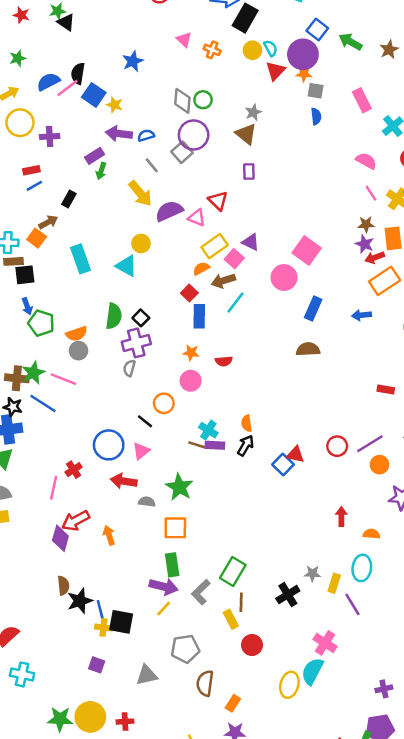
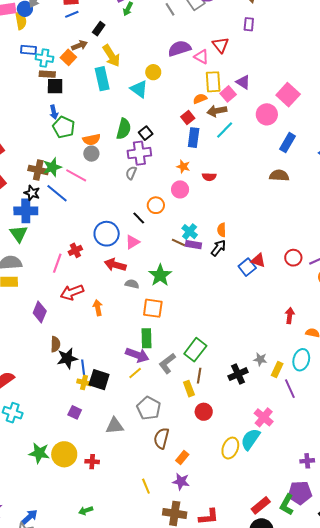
yellow arrow: (140, 193) -> (111, 56), moved
yellow rectangle: (215, 246) -> (213, 82), turned -65
purple diamond: (60, 538) -> (40, 312), moved
gray pentagon: (185, 649) -> (149, 408), turned 30

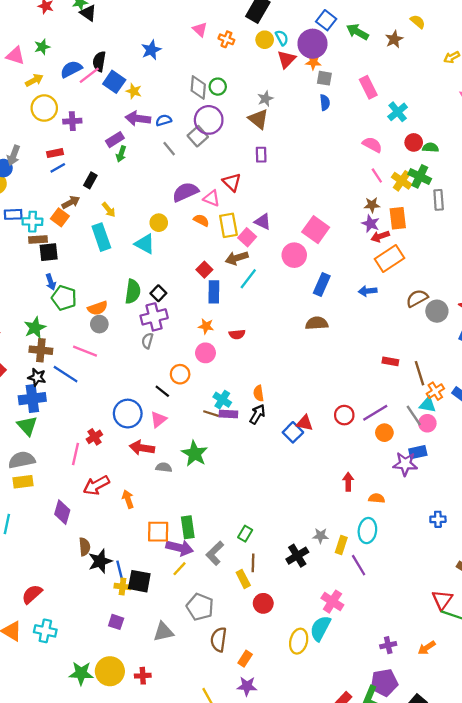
yellow arrow: (111, 56) -> (109, 210), size x0.6
orange semicircle: (200, 99) -> (201, 220), moved, turned 56
green star: (52, 167) -> (35, 328), moved
orange square: (153, 308) -> (158, 532), moved
green rectangle: (195, 350) -> (245, 534), size x0.6

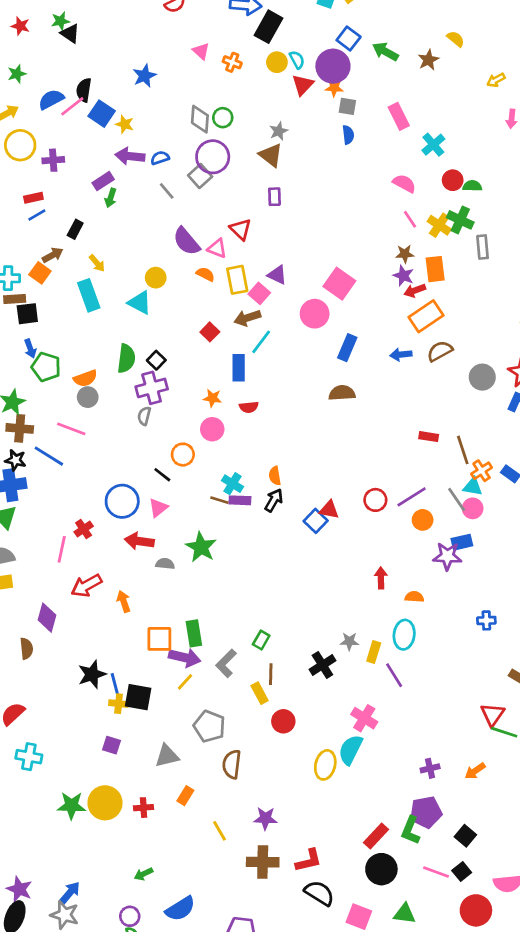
purple semicircle: (185, 192) -> (186, 241), turned -105
blue rectangle: (214, 292) -> (239, 368), moved
brown semicircle: (417, 298) -> (440, 351), moved
brown semicircle: (85, 547) -> (26, 649), moved
orange rectangle: (245, 659) -> (185, 796), moved

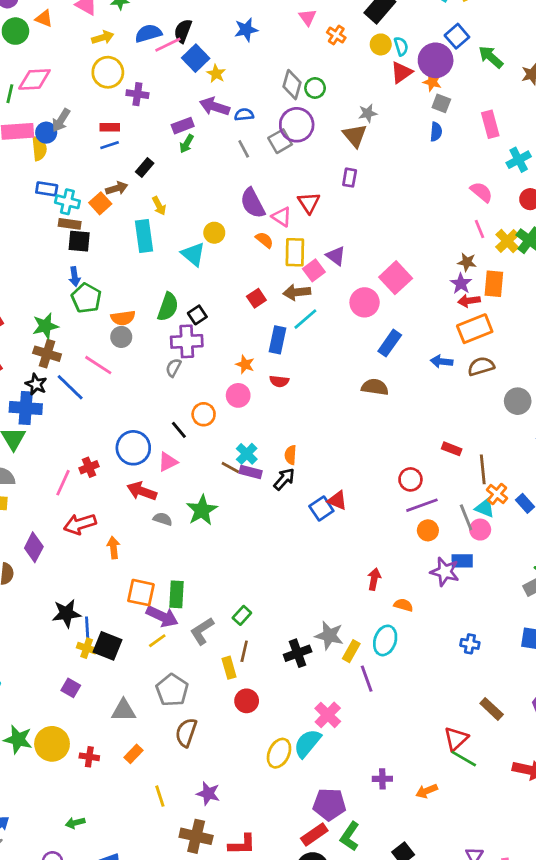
orange cross: (482, 471) -> (497, 494), turned -30
red circle: (375, 500) -> (410, 479), moved
gray star: (349, 641) -> (329, 635), size x1.5
purple pentagon: (426, 812) -> (329, 804), moved

